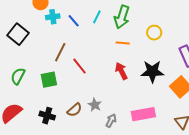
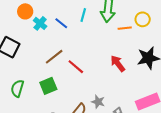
cyan cross: (53, 17) -> (40, 23), turned -32
orange line: (123, 43) -> (125, 28), moved
brown line: (60, 52) -> (54, 57), turned 36

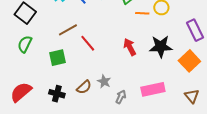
green semicircle: (17, 88) -> (25, 44), moved

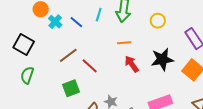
orange line: (142, 13) -> (124, 43), moved
green square: (58, 58) -> (71, 88), moved

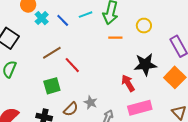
cyan line: (99, 15) -> (86, 15), turned 48
orange line: (124, 43) -> (115, 38), moved
red arrow: (132, 64) -> (128, 83), moved

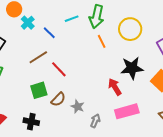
blue line: (63, 20) -> (49, 33), moved
yellow circle: (144, 26) -> (130, 29), size x1.5
orange line: (115, 38) -> (102, 41), turned 64
brown semicircle: (71, 109) -> (58, 99), moved

